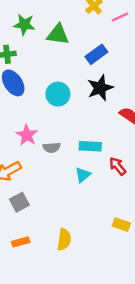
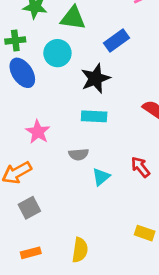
black star: (100, 88) -> (95, 78), moved
cyan circle: (58, 94) -> (57, 53), moved
cyan rectangle: (90, 146) -> (94, 116), moved
gray semicircle: (52, 148) -> (79, 154), moved

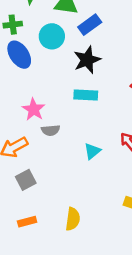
blue rectangle: (117, 40) -> (90, 25), moved
gray semicircle: (79, 154) -> (51, 130), moved

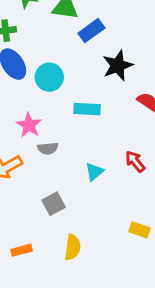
cyan circle: (52, 36) -> (49, 77), moved
black star: (87, 60) -> (118, 65), moved
gray square: (26, 180) -> (54, 204), moved

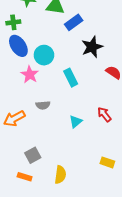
cyan rectangle: (87, 109) -> (71, 78), turned 60
pink star: (29, 125) -> (30, 74), moved
gray square: (54, 204) -> (33, 155), moved
orange rectangle: (22, 250) -> (25, 177), turned 32

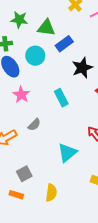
cyan circle: (44, 55) -> (35, 56), moved
gray semicircle: (43, 105) -> (34, 125), turned -40
cyan triangle: (76, 122) -> (67, 153), moved, size x1.5

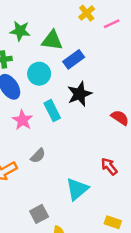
black star: (82, 68) -> (80, 94), moved
cyan rectangle: (61, 98) -> (52, 111), moved
gray square: (24, 174) -> (39, 214), moved

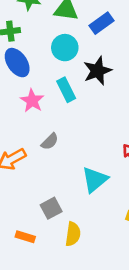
blue rectangle: (74, 59) -> (102, 23), moved
cyan circle: (39, 74) -> (65, 48), moved

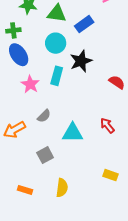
cyan rectangle: (66, 90) -> (57, 76), turned 42
cyan triangle: (95, 180) -> (73, 133), moved, turned 40
gray square: (51, 208) -> (45, 155), moved

